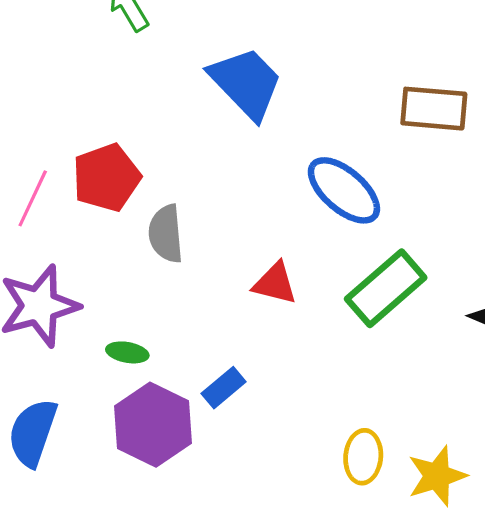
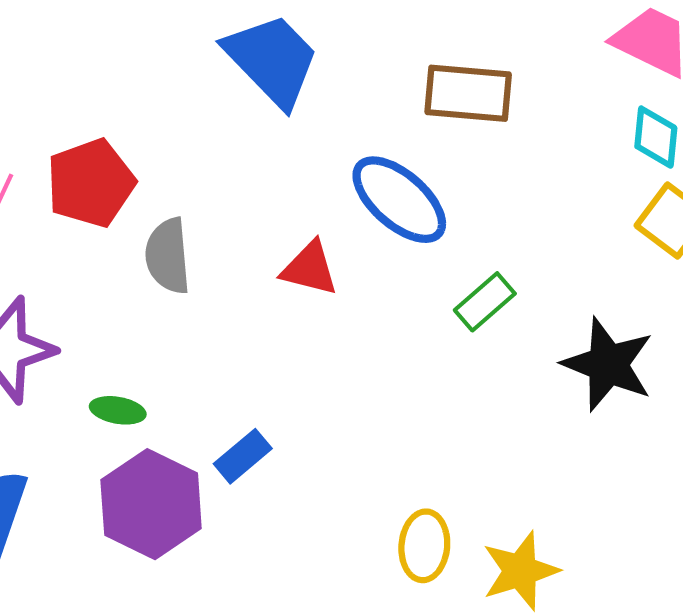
brown rectangle: (434, 109) -> (468, 93), moved
red triangle: (275, 283) -> (310, 268), moved
green rectangle: (386, 288) -> (485, 302), moved, size x0.6

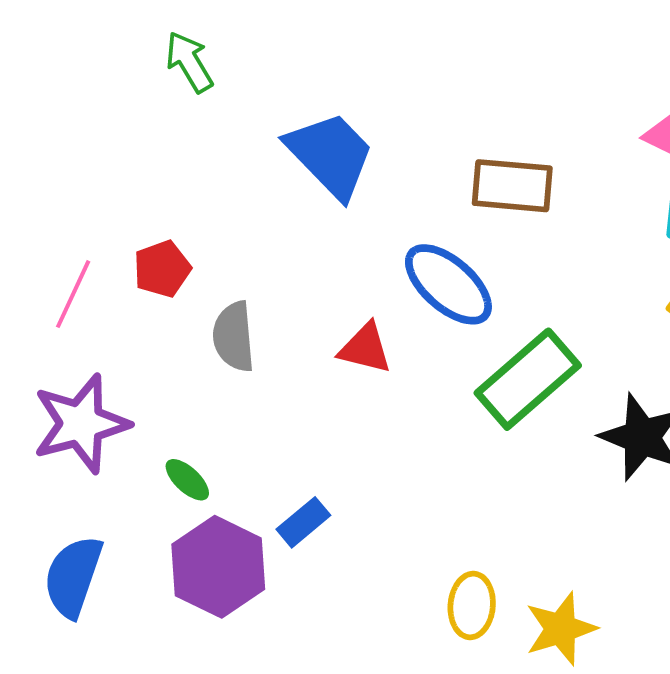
red pentagon: (91, 183) -> (162, 269), size x0.7
green rectangle: (485, 302) -> (528, 379), size x1.8
green ellipse: (118, 410) -> (187, 480), turned 33

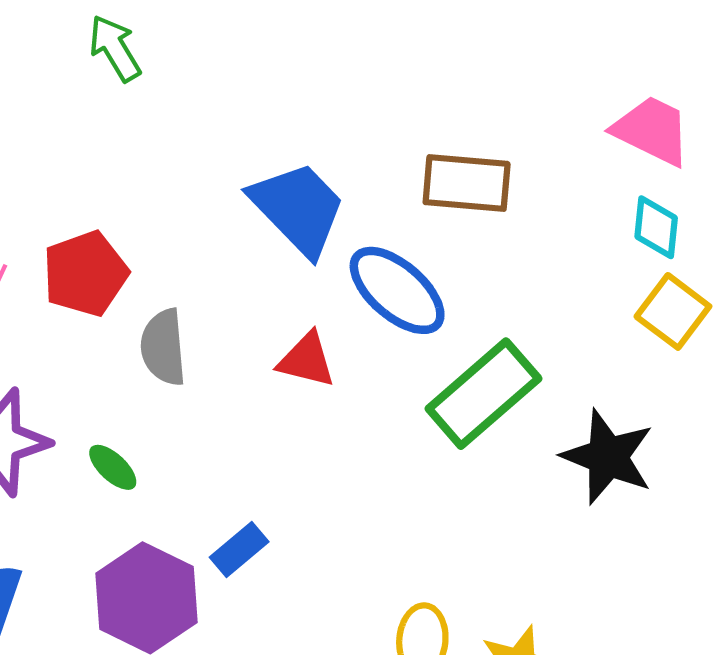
blue trapezoid: (330, 155) -> (298, 208), moved
red pentagon: (162, 269) -> (85, 274), size x1.4
green ellipse: (187, 480) -> (113, 467), moved

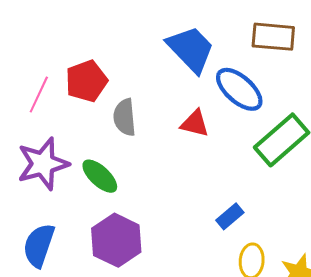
green ellipse: (113, 467) -> (100, 176), size x1.5
blue rectangle: (239, 549) -> (230, 216), moved

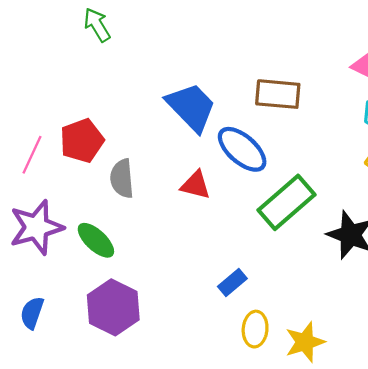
blue semicircle: (39, 245) -> (32, 313), size x0.7

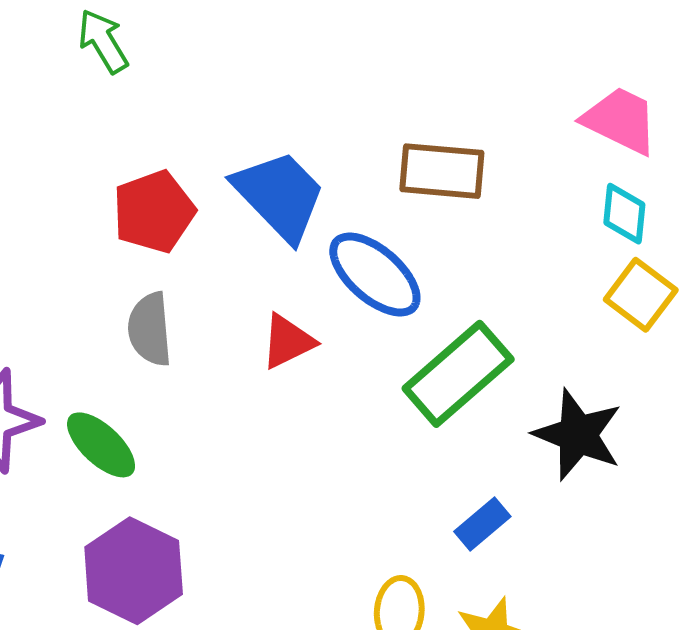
red pentagon: (82, 141) -> (154, 212), moved
red triangle: (196, 185) -> (288, 341), turned -40
blue rectangle: (232, 282) -> (482, 524), moved

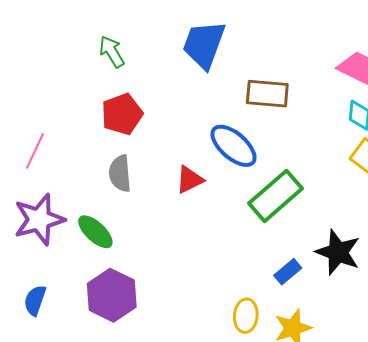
green arrow: (103, 41) -> (112, 52), moved
blue trapezoid: (280, 195) -> (204, 45), moved, turned -116
black star: (578, 435) -> (338, 252), moved

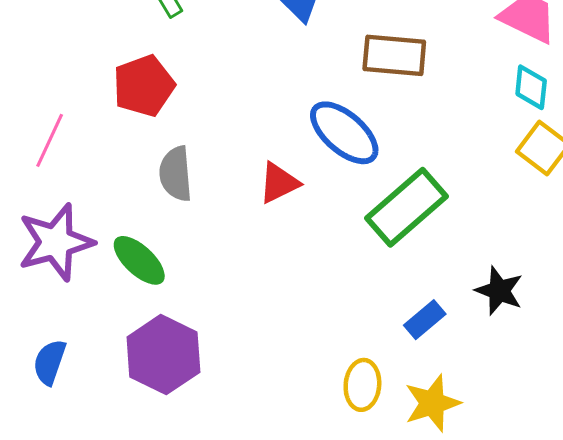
red pentagon: (122, 114) -> (144, 86), moved
black star: (338, 252) -> (499, 291), size x0.7

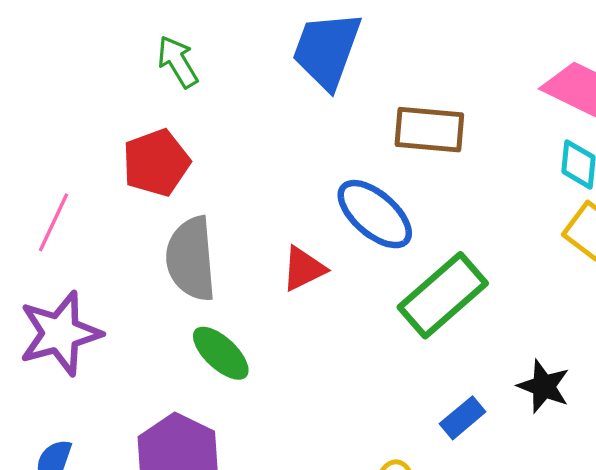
gray semicircle: (176, 174) -> (191, 259), size x1.4
green ellipse: (139, 260) -> (221, 353), moved

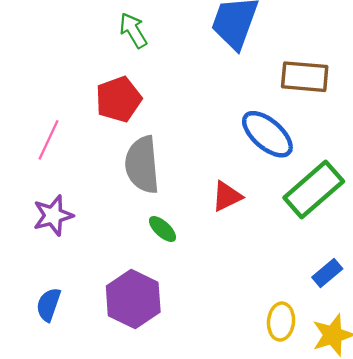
red triangle: (304, 269) -> (227, 196), moved
purple star: (60, 333) -> (53, 215), size x0.7
green ellipse: (221, 353) -> (162, 229), size x0.7

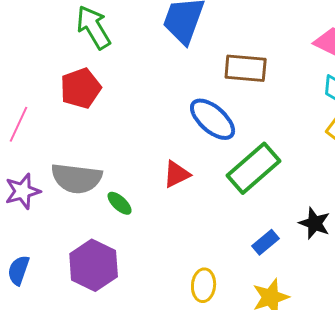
green arrow: (133, 30) -> (94, 27), size x1.4
gray semicircle: (142, 165) -> (77, 178), moved, turned -78
yellow ellipse: (281, 322) -> (204, 285), moved

